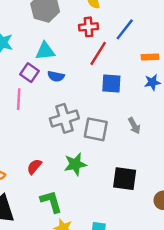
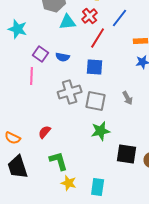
red cross: (89, 27) -> (90, 16), turned -35
cyan triangle: (45, 51) -> (68, 22), moved
blue square: (111, 84) -> (95, 67), moved
green star: (75, 164) -> (101, 131), moved
black square: (125, 179) -> (127, 154), moved

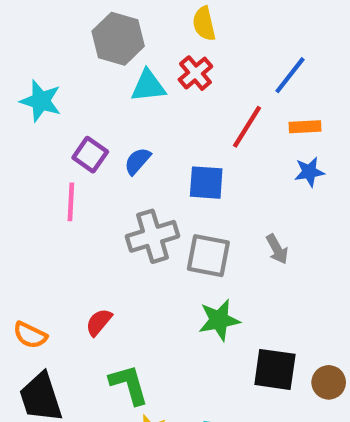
blue line: (120, 18) -> (290, 75), moved
red line: (98, 38) -> (247, 127), moved
blue semicircle: (63, 57) -> (137, 161), turned 120

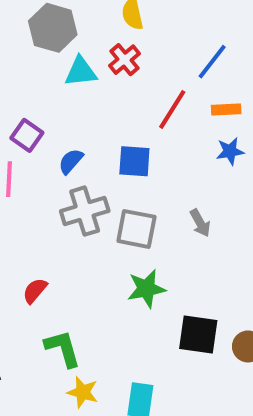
blue semicircle: (137, 161) -> (71, 161), moved

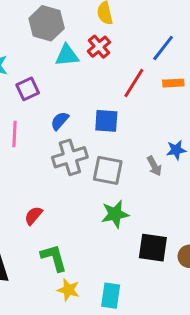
purple square: (27, 135) -> (28, 89), moved, turned 30
blue star: (230, 151) -> (176, 150), moved

